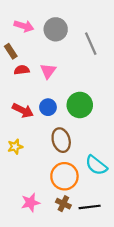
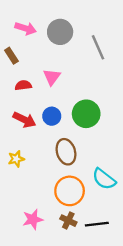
red semicircle: (22, 70) -> (23, 85), moved

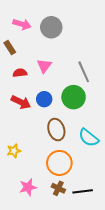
gray line: (98, 47) -> (84, 72), moved
yellow star: (16, 159) -> (14, 151), moved
cyan semicircle: (104, 179) -> (89, 138), moved

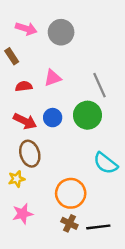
pink triangle: (44, 66) -> (53, 78), turned 35
brown ellipse: (56, 130) -> (30, 154), moved
pink star: (28, 187) -> (23, 214), moved

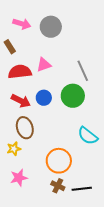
red semicircle: (24, 86) -> (20, 72), size x1.6

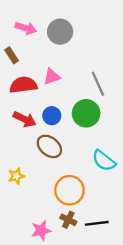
brown ellipse: (25, 128) -> (49, 146), moved, turned -35
pink star: (19, 178) -> (41, 230), moved

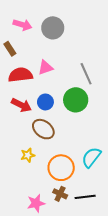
cyan semicircle: (104, 161) -> (91, 157), moved, turned 90
yellow star: (16, 176) -> (28, 155), moved

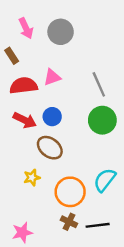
pink arrow: (22, 25) -> (26, 28), turned 48
green circle: (76, 100) -> (102, 120), moved
pink star: (36, 203) -> (22, 232), moved

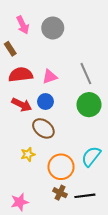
pink triangle: (52, 77) -> (50, 77), moved

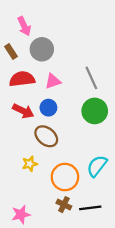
gray circle: (53, 28) -> (42, 49), moved

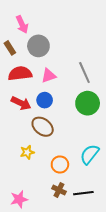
orange circle: (65, 177) -> (60, 165), size x0.7

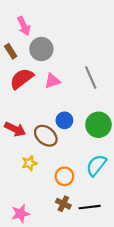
red semicircle: (20, 74) -> (22, 79), turned -30
blue circle: (45, 100) -> (64, 120), moved
red arrow: (21, 103) -> (15, 129), moved
green circle: (88, 103) -> (98, 125), moved

